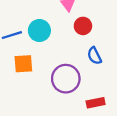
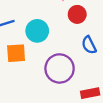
cyan circle: (39, 31) -> (37, 31), moved

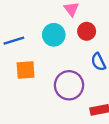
cyan circle: (37, 31) -> (54, 35), moved

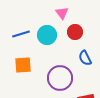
blue line: (14, 41) -> (21, 34), moved

